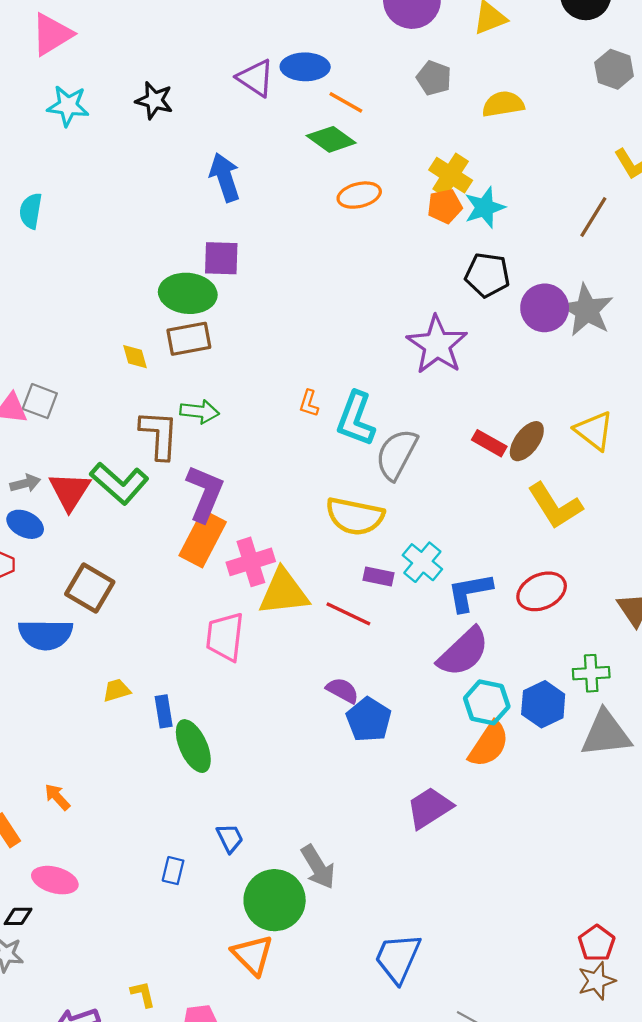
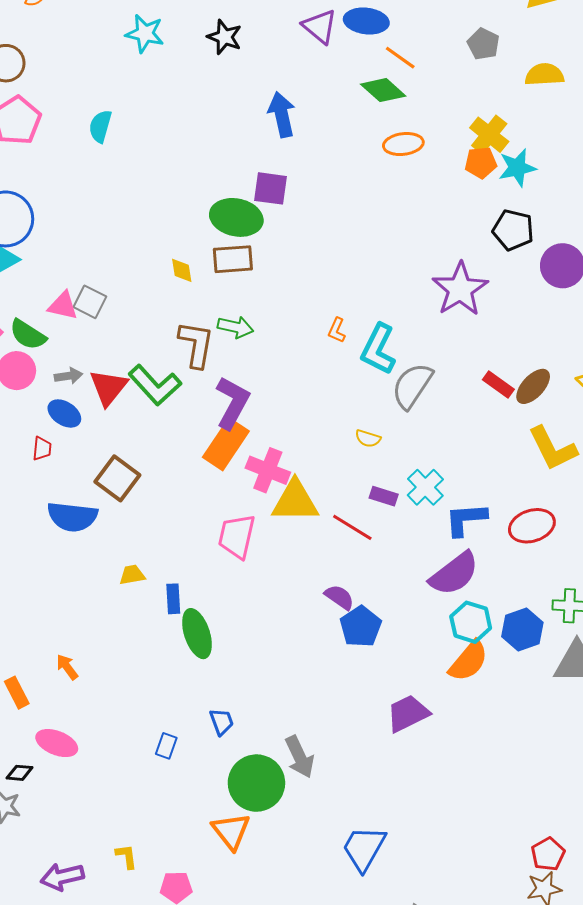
yellow semicircle: (355, 516) -> (368, 438), size x0.5
pink cross: (251, 562) -> (268, 470), turned 33

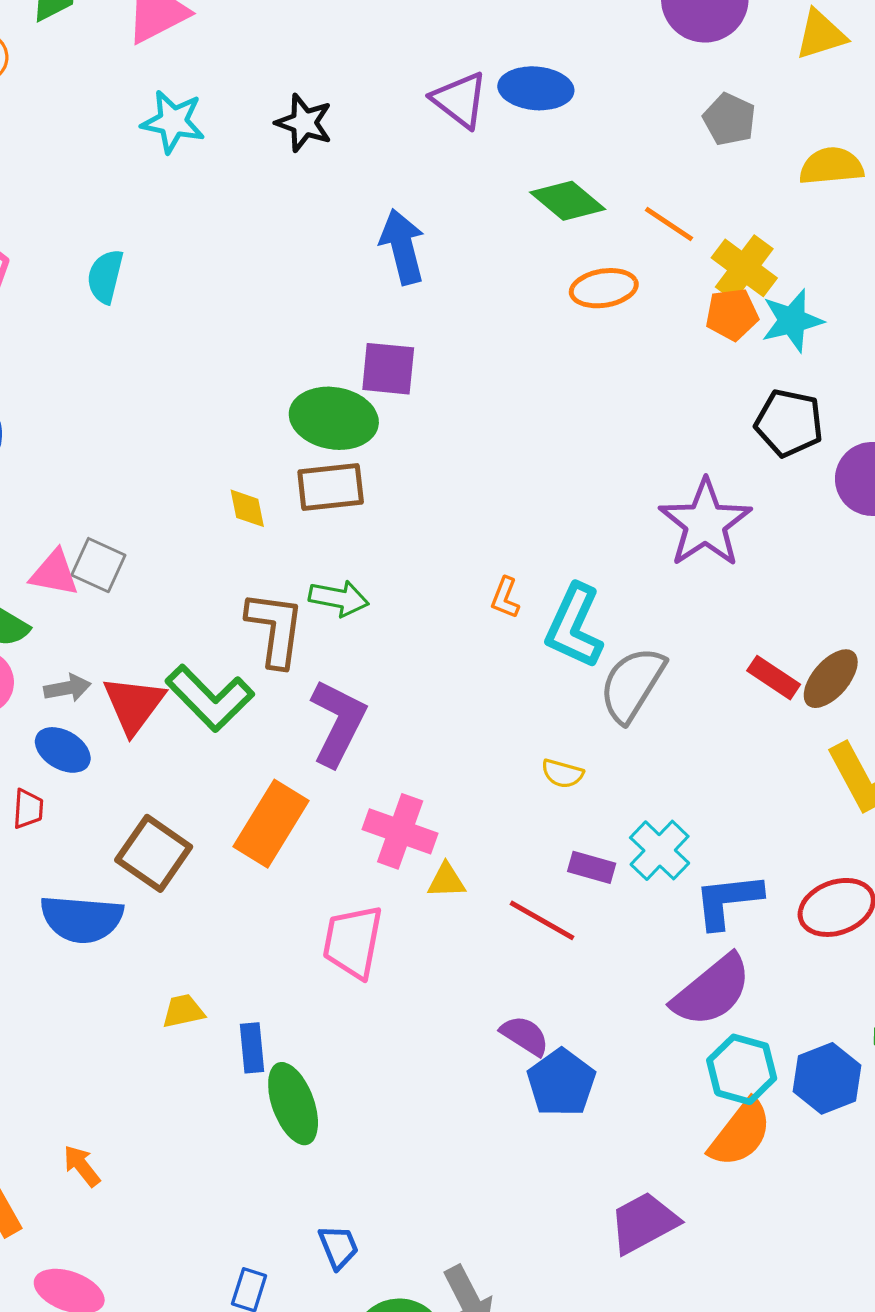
orange line: (400, 58) -> (669, 224), moved
orange rectangle: (226, 444) -> (271, 824), moved
yellow triangle: (295, 501) -> (446, 881), size x0.5

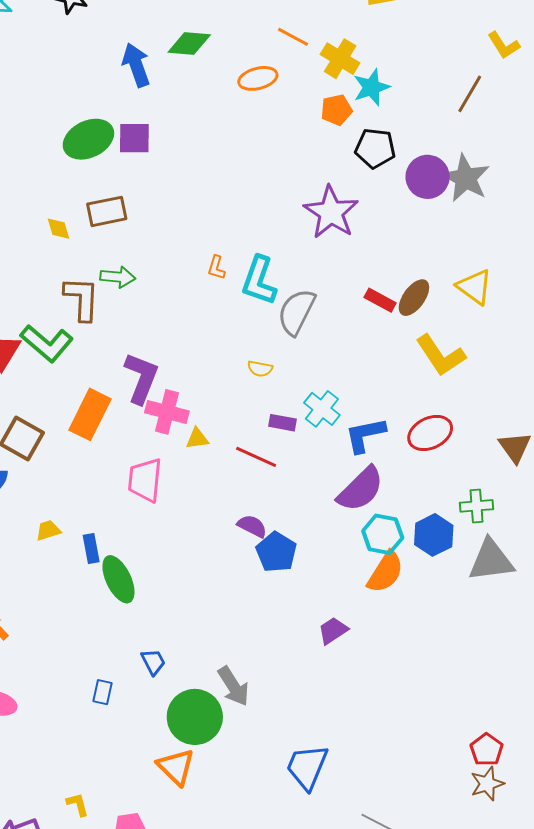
green diamond: (568, 201) -> (189, 44), moved, turned -30
orange pentagon: (732, 314) -> (336, 110), moved
green ellipse: (334, 418) -> (88, 139), moved, turned -30
purple L-shape: (338, 723) -> (141, 378), moved
purple trapezoid: (644, 1223) -> (333, 631), size x0.7

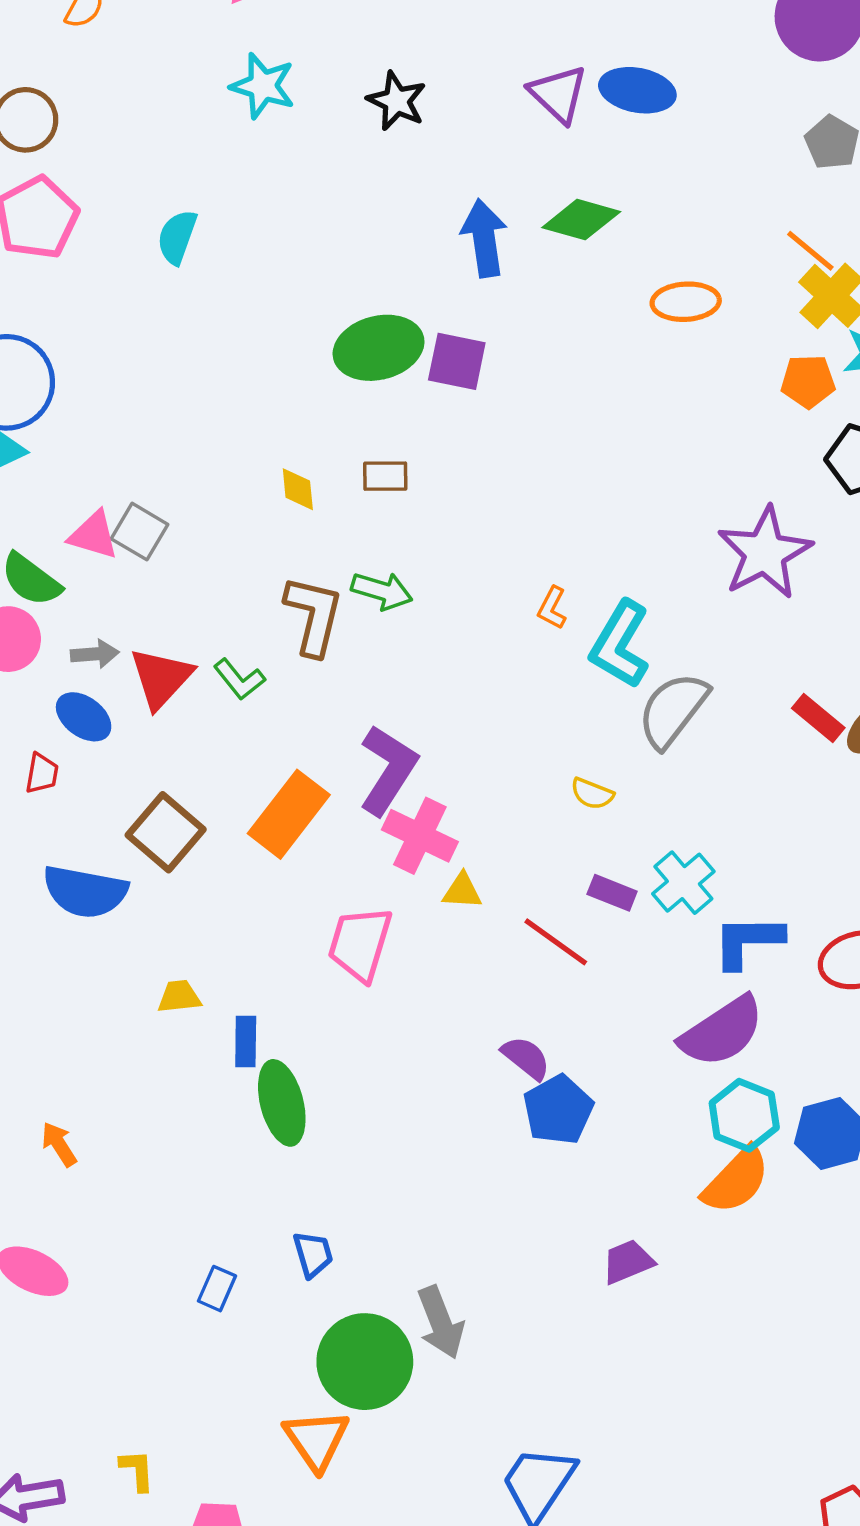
orange line: (293, 37) -> (810, 251), moved
brown rectangle: (107, 211) -> (385, 476), size x0.7
green L-shape: (47, 343) -> (239, 679), size x0.6

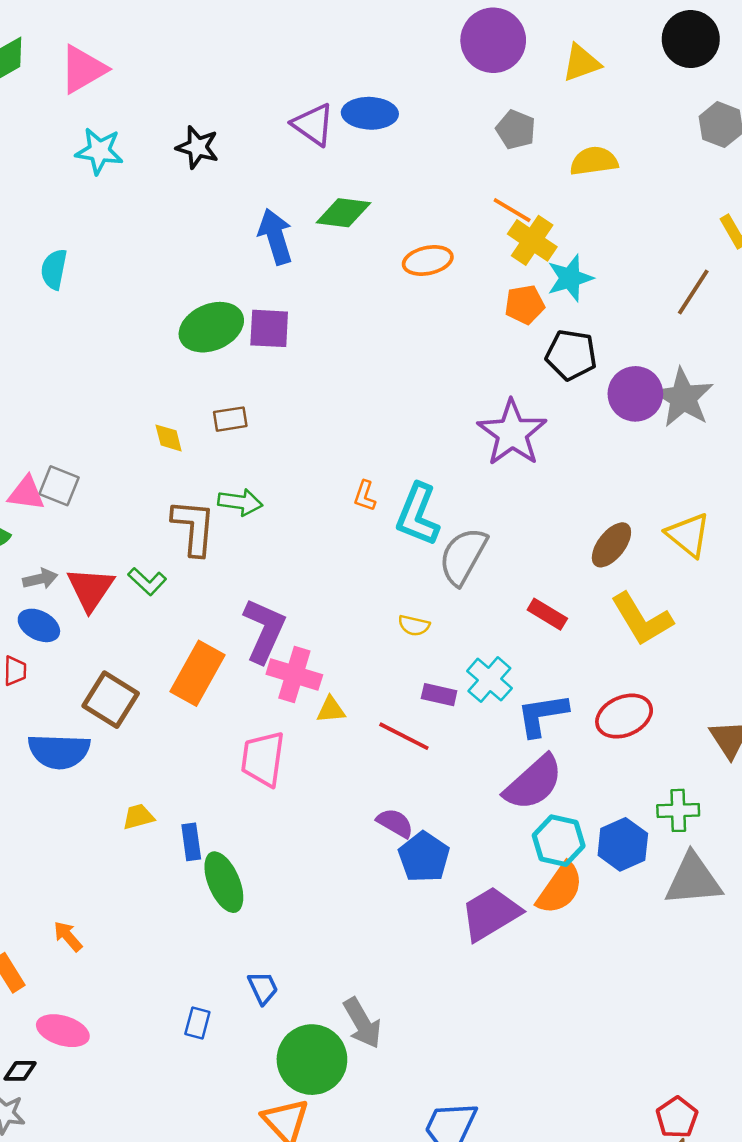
red rectangle: (818, 718) -> (547, 614), moved
purple trapezoid: (628, 1262) -> (491, 914), moved, size x1.6

